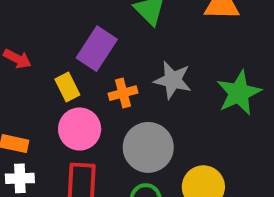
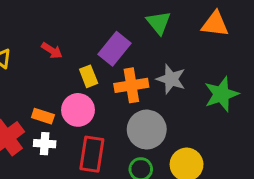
orange cross: (123, 93) -> (131, 85), size x1.5
pink circle: (80, 129) -> (78, 110), moved

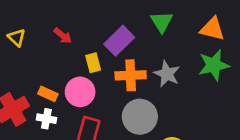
green star: (221, 94) -> (214, 65), moved

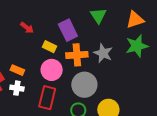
orange triangle: (212, 29) -> (135, 20), turned -30
purple rectangle: (119, 41) -> (68, 30), turned -70
yellow rectangle: (93, 63) -> (49, 47), turned -48
pink circle: (80, 92) -> (52, 70), moved

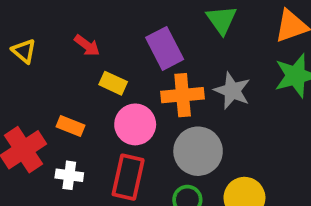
yellow rectangle: (49, 47) -> (113, 83), moved
white cross: (17, 88) -> (69, 175), moved

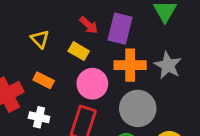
red arrow: (87, 45) -> (89, 25), moved
purple rectangle: (165, 48) -> (120, 29), turned 36
yellow triangle: (24, 51) -> (40, 39), moved

